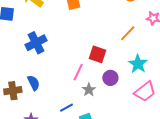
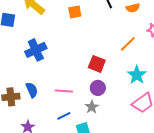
pink line: (78, 72) -> (64, 91), moved, turned 66
purple circle: (110, 78) -> (98, 88), moved
gray star: (89, 90) -> (92, 107), moved

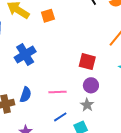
orange square: (75, 12) -> (48, 16), moved
blue semicircle: (32, 90) -> (26, 95), turned 49

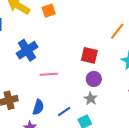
pink line: (58, 92) -> (49, 74), moved
blue semicircle: (26, 95) -> (38, 107), moved

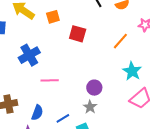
red square: (89, 55) -> (78, 34), moved

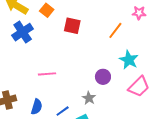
orange square: (53, 17) -> (47, 10), turned -32
blue cross: (29, 55) -> (23, 32), moved
purple circle: (94, 88) -> (103, 77), moved

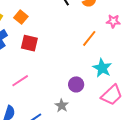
red square: (72, 26) -> (29, 43), moved
pink line: (47, 74) -> (20, 81), turned -30

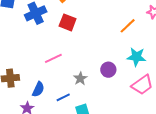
cyan star: (102, 68) -> (136, 57), turned -30
gray star: (62, 106) -> (80, 79), moved

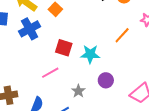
red square: (68, 22) -> (64, 48), moved
cyan star: (136, 57) -> (90, 54), moved

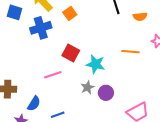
orange line: (122, 35) -> (130, 52), turned 42
gray star: (78, 91) -> (87, 87), moved

